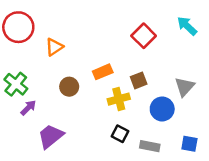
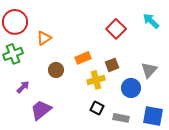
green cross: (16, 84) -> (13, 54), moved, turned 30
blue square: (189, 144) -> (153, 116), size x1.5

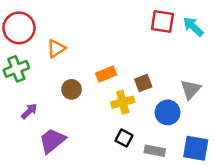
red square: (116, 29) -> (162, 21), moved, turned -36

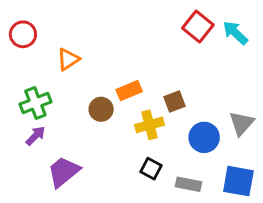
red square: (162, 21) -> (198, 26), turned 30
red circle: (19, 28) -> (23, 34), size x0.7
green cross: (16, 69) -> (35, 103), moved
brown circle: (72, 89) -> (101, 109), moved
gray triangle: (191, 89) -> (242, 123), moved

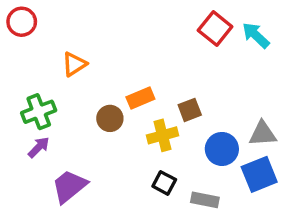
red circle: (23, 34) -> (22, 22), moved
gray triangle: (242, 123) -> (263, 134), turned 44
blue square: (238, 181) -> (259, 174), moved, turned -32

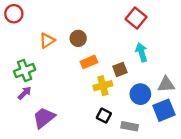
cyan arrow: (256, 35) -> (141, 52), moved, turned 30
brown circle: (110, 118) -> (78, 38), moved

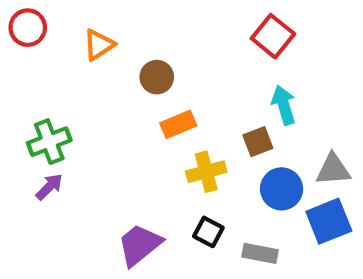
orange triangle: (47, 41) -> (99, 45), moved
brown square: (120, 69) -> (258, 142), moved
purple trapezoid: (44, 118) -> (140, 245), moved

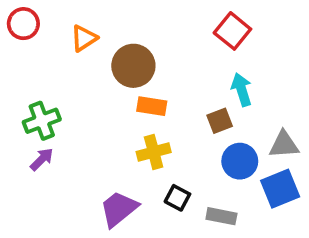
brown circle: (157, 77) -> (133, 66), size x1.5
orange rectangle: (178, 124) -> (152, 106), turned 32
yellow cross: (206, 172) -> (154, 152), moved

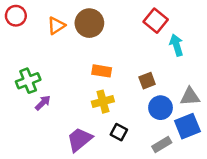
brown circle: (133, 66) -> (89, 23), moved
cyan arrow: (242, 90) -> (176, 45), moved
purple arrow: (42, 159) -> (43, 103), moved
gray rectangle: (221, 216) -> (162, 144), moved, turned -42

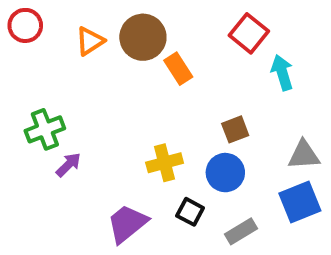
orange rectangle: (102, 71) -> (178, 69), moved, turned 48
blue circle: (161, 108) -> (225, 173), moved
gray rectangle: (162, 144) -> (241, 231), moved

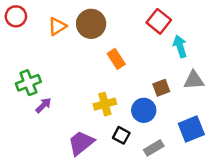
orange rectangle: (178, 69) -> (116, 59), moved
brown square: (235, 129) -> (161, 88), moved
gray triangle: (304, 155) -> (194, 80), moved

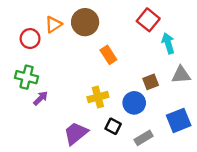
red circle: (16, 16) -> (30, 39), moved
green cross: (28, 83) -> (27, 77), turned 35

